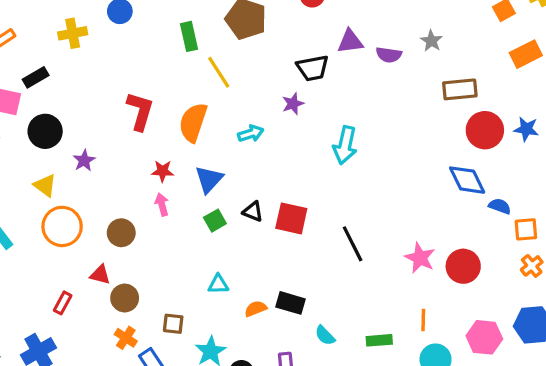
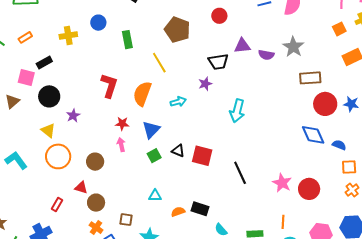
green rectangle: (189, 36) -> (127, 40), moved
gray star: (431, 41) -> (293, 47), size x1.5
blue semicircle: (500, 206) -> (339, 145), moved

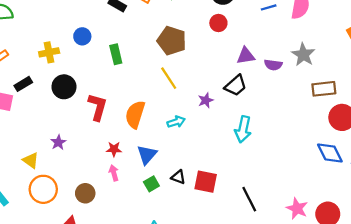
black trapezoid: (218, 62) -> (236, 86), moved, turned -30
yellow line: (159, 63) -> (169, 78), moved
black circle: (49, 96) -> (64, 87), moved

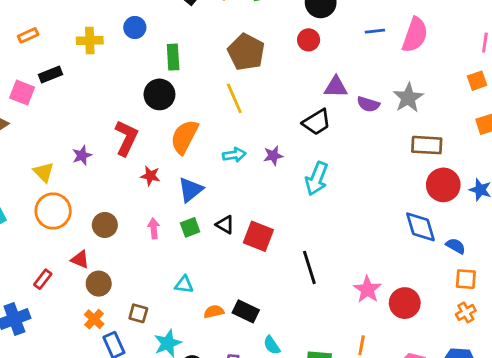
black circle: (64, 87) -> (159, 94), moved
purple star: (206, 100) -> (273, 156), moved
red L-shape: (98, 107) -> (126, 138), moved
pink arrow: (114, 173) -> (154, 228), moved

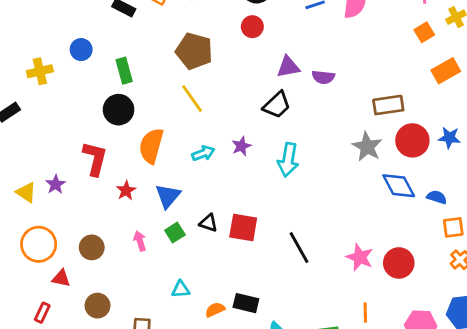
gray star: (408, 98) -> (367, 147), moved
yellow triangle: (44, 172) -> (26, 192), moved
red star: (150, 176) -> (126, 191), turned -30
red triangle: (80, 259) -> (61, 278), moved

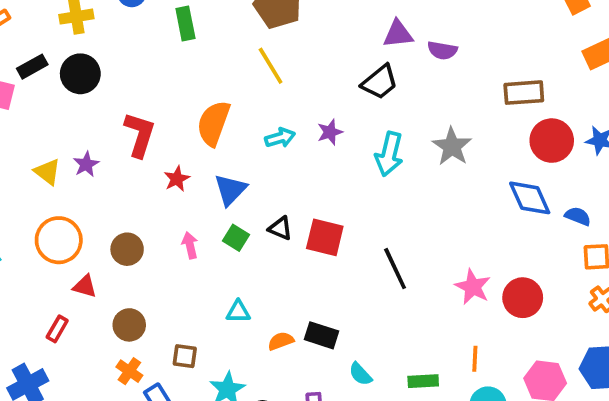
black circle: (119, 110) -> (80, 74), moved
gray star: (367, 147) -> (452, 146), moved
green square: (175, 233) -> (236, 238), turned -30

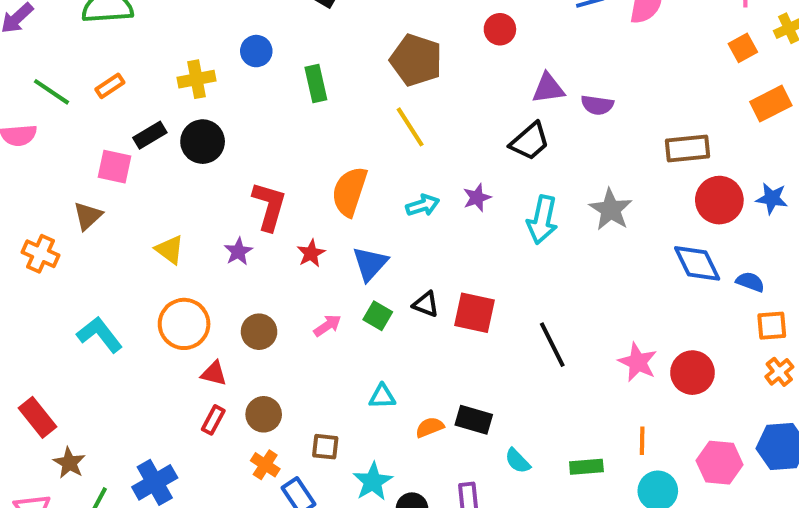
purple star: (86, 164) -> (238, 252), moved
pink arrow: (190, 245) -> (327, 325), turned 70
red rectangle: (57, 329) -> (213, 420), moved

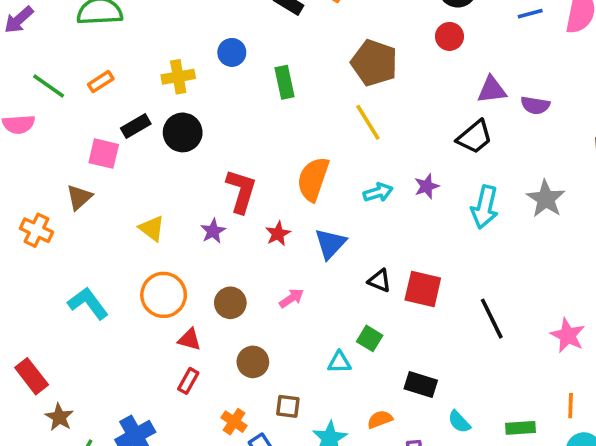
green square: (378, 316) -> (370, 338), moved
brown circle: (264, 414) -> (253, 362), moved
orange semicircle: (430, 427) -> (380, 419), moved

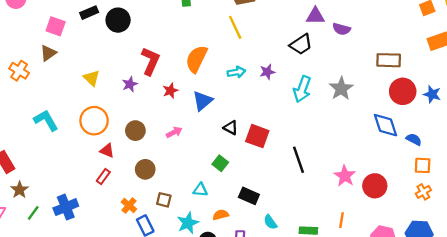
pink square: (104, 154) -> (56, 26), moved
cyan triangle: (339, 362) -> (200, 190), moved

